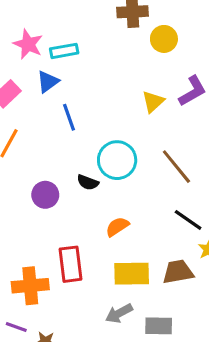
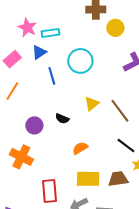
yellow triangle: (153, 102) -> (92, 104), moved
cyan circle: (117, 160) -> (80, 61), moved
red rectangle: (70, 264) -> (49, 191), moved
orange cross: (30, 286) -> (21, 157), moved, turned 30

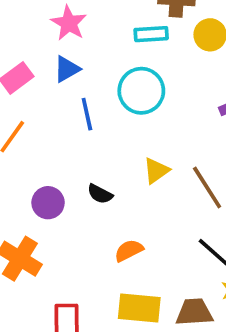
pink star: (27, 28) -> (69, 23), moved
cyan rectangle: (50, 33) -> (151, 34), moved

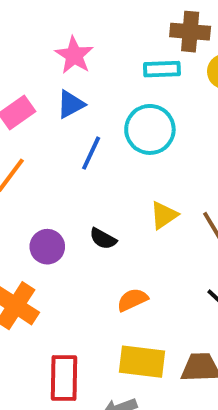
blue line: (87, 114) -> (91, 153), turned 36

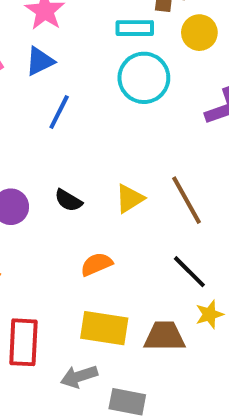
cyan circle: (150, 129) -> (144, 78), moved
yellow triangle: (164, 215) -> (130, 198), moved

